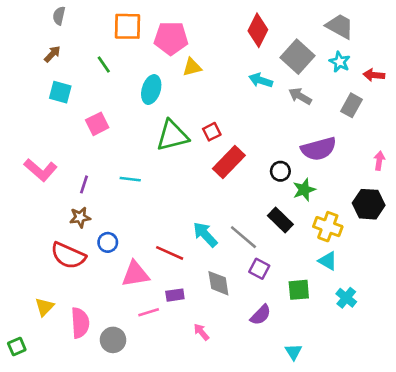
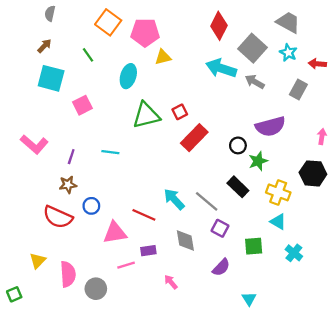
orange square: (127, 26) -> (108, 22), turned 35
cyan arrow: (261, 80) -> (221, 68), size x1.5
cyan square: (60, 92) -> (51, 78), size x1.4

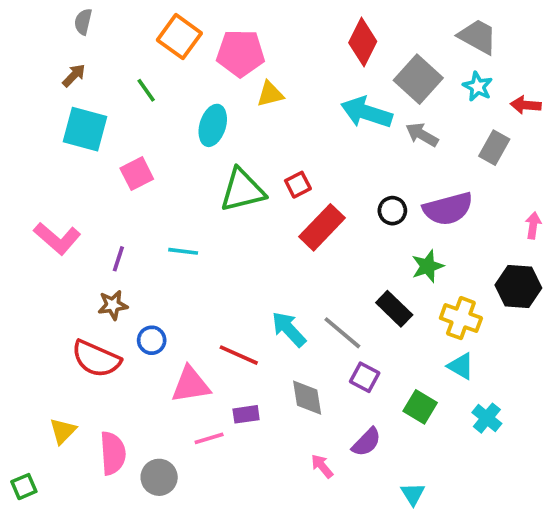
black circle: (238, 145) -> (392, 211), moved
green square: (254, 246) -> (420, 407), turned 36
pink arrow: (171, 282) -> (322, 466), moved

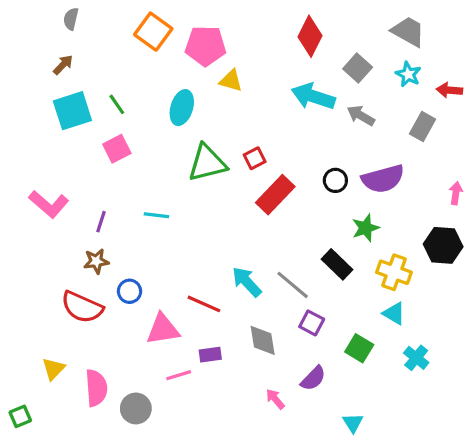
gray square: (418, 79) -> (358, 68), size x0.7
green line: (146, 90) -> (117, 104), moved
yellow triangle: (270, 94) -> (231, 81), turned 30
cyan square: (85, 129) -> (72, 111), turned -33

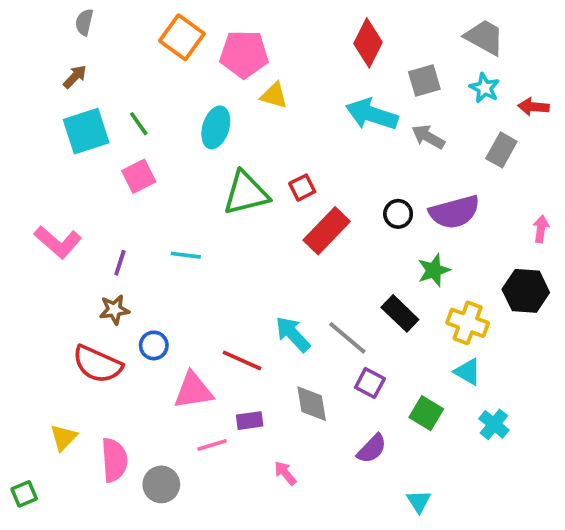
gray square: (358, 68) -> (424, 80), turned 32
pink arrow: (275, 399) -> (285, 473), moved

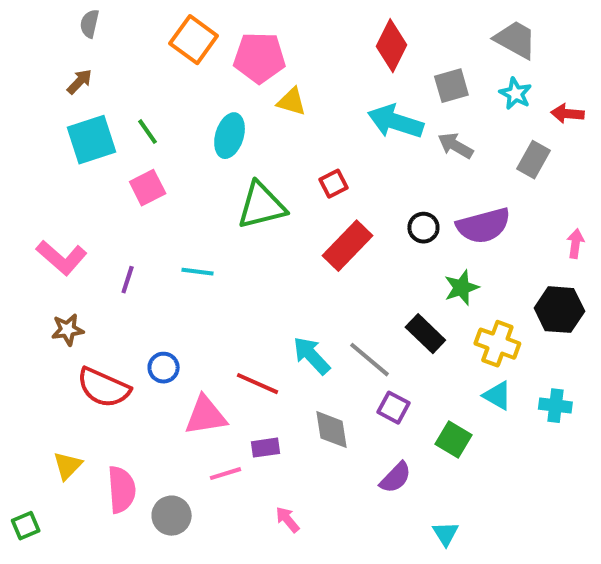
red square: (302, 188) -> (333, 184), moved
brown star: (114, 310) -> (68, 330), moved
cyan cross: (494, 424) -> (555, 406), moved, turned -32
pink arrow: (285, 473) -> (288, 520), moved

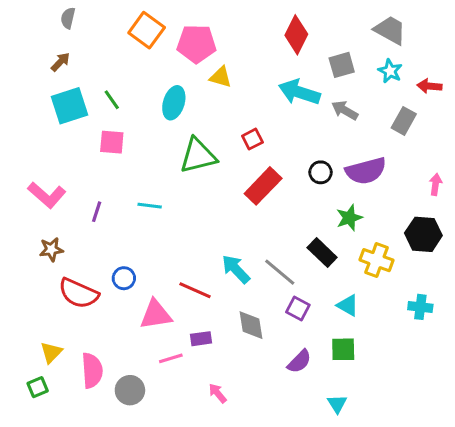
pink square: (148, 188) -> (112, 142), turned 32
cyan triangle: (497, 396) -> (348, 305), moved
green square: (453, 440) -> (343, 349), moved, turned -32
green square: (26, 526) -> (38, 387), moved

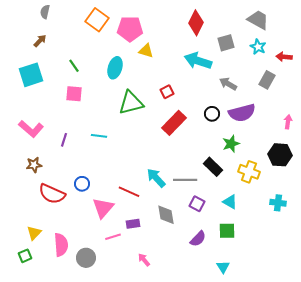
cyan square: (69, 106) -> (31, 75), moved
gray arrow: (345, 110) -> (228, 84), moved
gray line: (280, 272) -> (185, 180), turned -40
pink triangle: (156, 315) -> (103, 208), turned -40

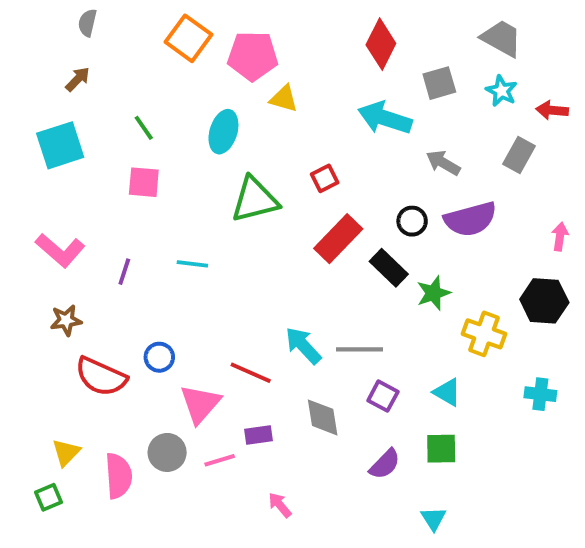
green star: (231, 144) -> (433, 293), moved
black rectangle: (213, 167) -> (389, 268), moved
gray circle: (86, 258) -> (167, 452), moved

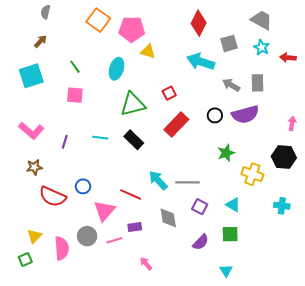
gray rectangle: (519, 155) -> (257, 83), moved, turned -30
black rectangle: (389, 268) -> (134, 140), moved

